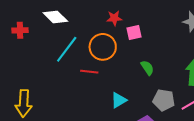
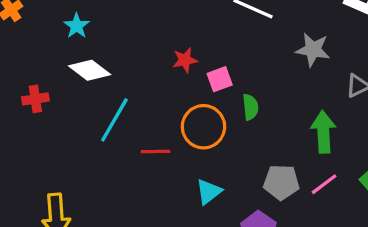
orange circle: (103, 47) -> (203, 127), moved
green semicircle: (147, 68) -> (250, 107), moved, turned 35

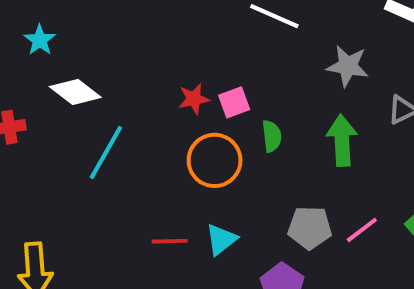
cyan star: (77, 26) -> (40, 40), moved
red star: (185, 60) -> (194, 99), moved
green arrow: (323, 132) -> (342, 140), moved
red line: (155, 151) -> (170, 241), moved

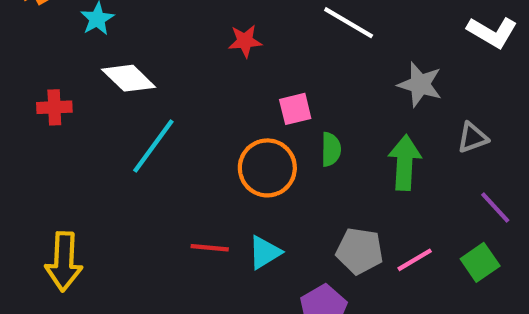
red star: (194, 99) -> (245, 41), moved

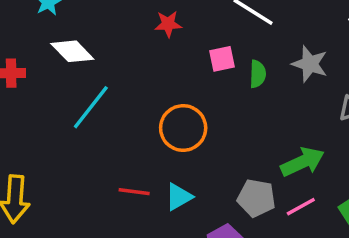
pink square: (295, 109) -> (222, 59), moved
green semicircle: (331, 149) -> (258, 74), moved
green arrow: (405, 163) -> (303, 162), moved, turned 60

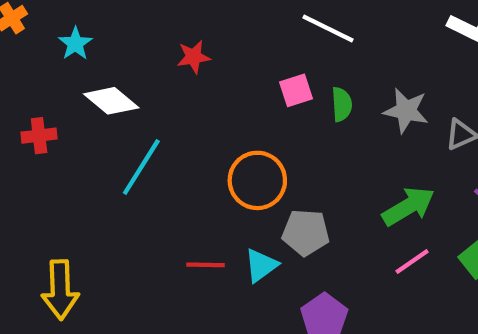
red star: (168, 24) -> (194, 57), moved
gray star: (310, 64) -> (406, 111), moved
gray pentagon: (256, 198) -> (306, 233), moved

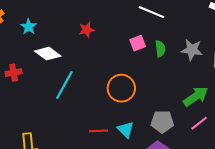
gray pentagon: (306, 233) -> (162, 122), moved
cyan triangle: (261, 265) -> (126, 130), turned -36

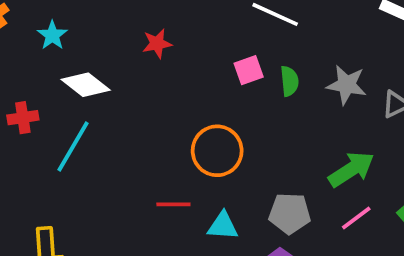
cyan line: (64, 85) -> (73, 147), moved
cyan triangle: (126, 130) -> (223, 226), turned -42
red line: (99, 131) -> (173, 204), moved

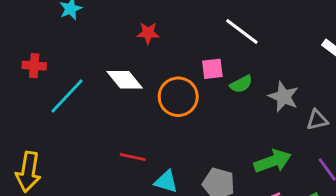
green semicircle: (289, 81) -> (241, 84), turned 55
white diamond: (86, 85) -> (125, 80), moved
orange circle: (217, 151) -> (178, 97), moved

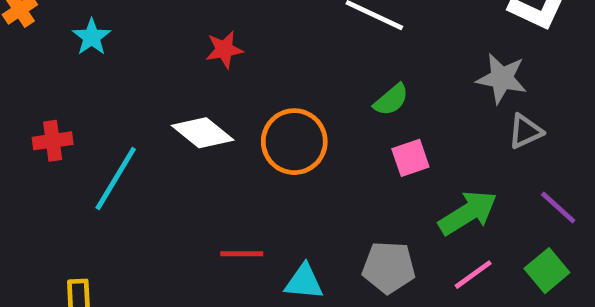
pink square: (212, 69) -> (410, 158), moved
gray star: (284, 97) -> (502, 78), moved

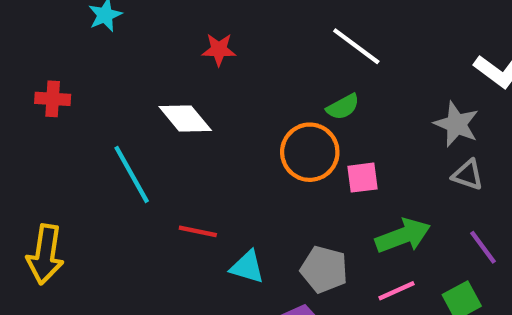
green semicircle: (391, 100) -> (343, 107), moved
gray triangle: (525, 131) -> (468, 175), turned 32
orange circle: (294, 142) -> (310, 152), moved
cyan line: (116, 178) -> (132, 174), moved, turned -72

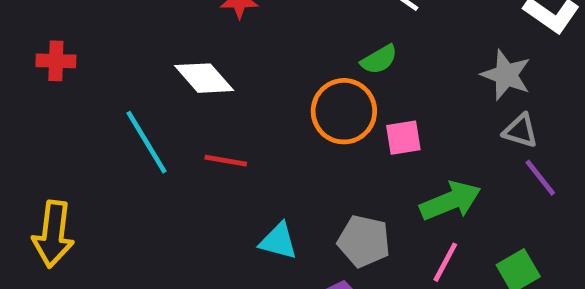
red line: (198, 231) -> (226, 161), moved
purple line: (483, 247) -> (540, 178), moved
pink line: (397, 291) -> (445, 262), turned -36

